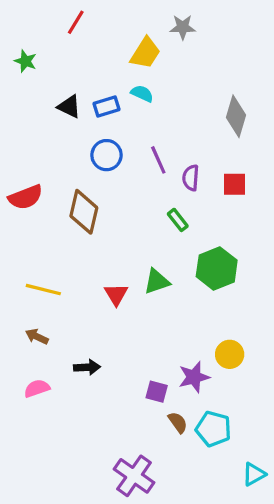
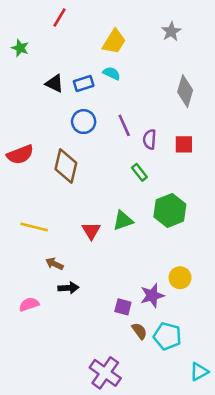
gray star: (183, 27) -> (171, 31), moved, turned -30
brown arrow: (37, 337) -> (54, 264), moved

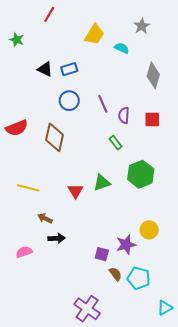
cyan semicircle: (112, 73) -> (122, 48), moved

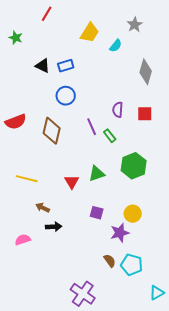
cyan semicircle: (122, 48) -> (116, 46), turned 104
purple line: (103, 104) -> (92, 127), moved
yellow circle: (149, 230) -> (133, 214), moved
purple square: (102, 254) -> (97, 213), moved

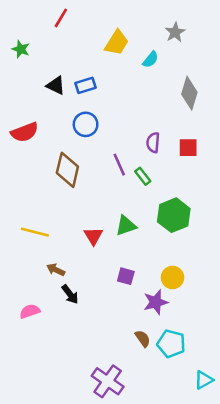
red semicircle: (16, 122) -> (25, 132), moved
black arrow: (54, 227) -> (70, 294), turned 56

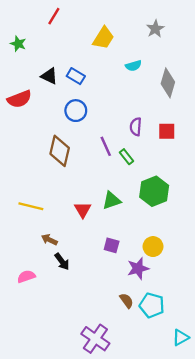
cyan semicircle: (150, 59) -> (133, 66), moved, turned 35
blue rectangle: (86, 85) -> (76, 76), turned 48
red semicircle: (25, 132) -> (19, 99), moved

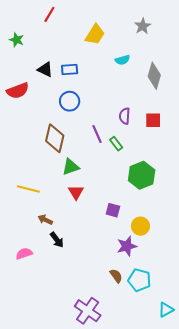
blue rectangle: (76, 76) -> (70, 69), turned -35
green triangle: (112, 200) -> (71, 167), moved
purple square: (112, 245) -> (113, 210), moved

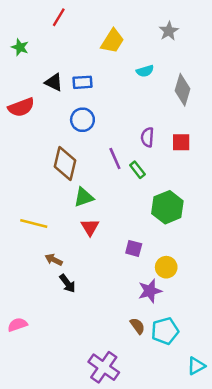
pink semicircle: (24, 254) -> (17, 325), moved
cyan pentagon: (139, 280) -> (165, 331), turned -30

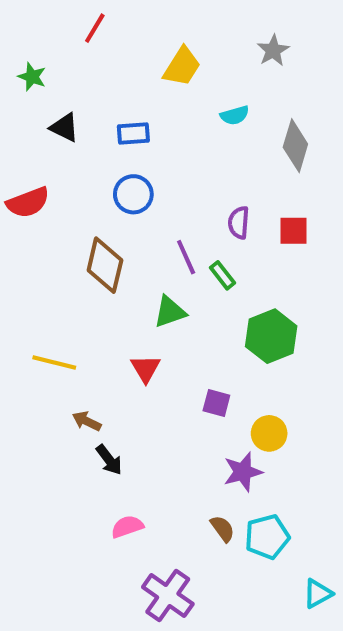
black triangle: (54, 82) -> (64, 127), moved
red semicircle: (21, 107) -> (28, 202), moved
green triangle: (84, 197) -> (170, 312), moved
pink semicircle: (17, 325) -> (127, 527), moved

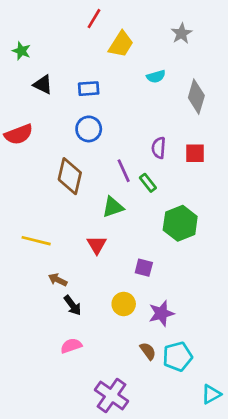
red line: (95, 28) -> (94, 19), moved
yellow circle: (269, 433) -> (124, 304), moved
pink semicircle: (127, 527) -> (71, 346), moved

